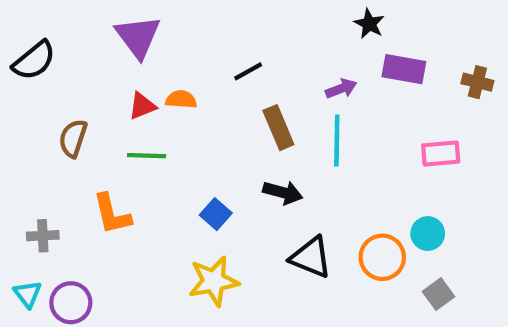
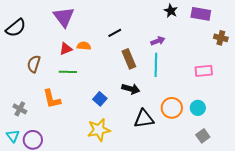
purple rectangle: (404, 69) -> (201, 14), moved
gray cross: (43, 236) -> (20, 109), turned 32
black triangle: (311, 257) -> (144, 119), turned -30
orange circle: (382, 257) -> (172, 108), moved

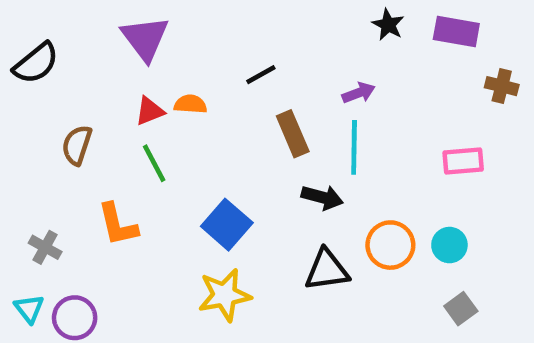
green line: (68, 72) -> (154, 163), turned 60
black arrow: (131, 89) -> (322, 197), moved
blue square: (100, 99) -> (227, 225), size x1.5

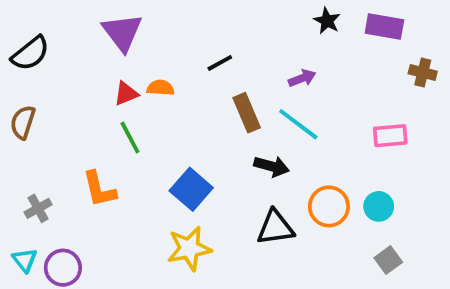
brown semicircle: (77, 145) -> (23, 122), moved
cyan line: (354, 147) -> (298, 124), turned -54
gray cross: (45, 247) -> (38, 208), turned 32

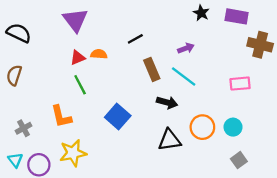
black semicircle: (30, 53) -> (19, 33), turned -115
brown cross: (423, 72) -> (260, 45), size x1.5
yellow star: (189, 249) -> (73, 153), moved

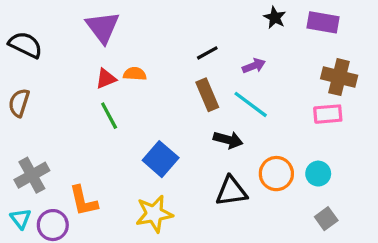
black line: (135, 39) -> (207, 53), moved
brown cross: (260, 45) -> (339, 77), moved
orange L-shape: (61, 117) -> (83, 201), moved
gray cross: (24, 128) -> (32, 175), size x1.5
yellow star: (73, 153) -> (154, 214), moved

